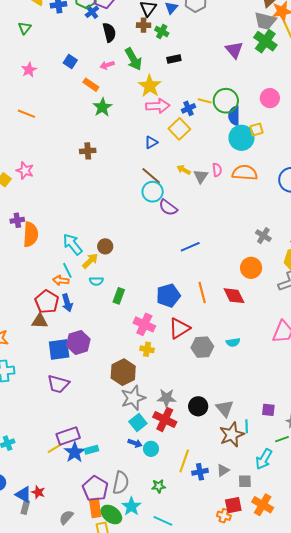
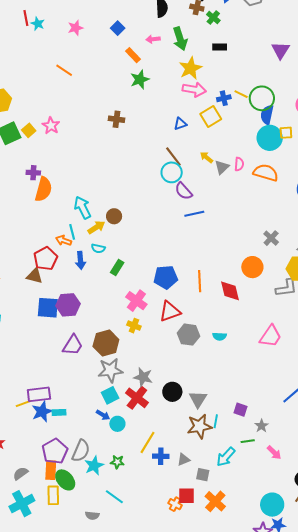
blue line: (190, 247) -> (194, 214), moved
blue arrow: (67, 303) -> (81, 260), moved
purple trapezoid: (58, 384) -> (73, 345), moved, turned -85
cyan star: (131, 506) -> (94, 466), moved

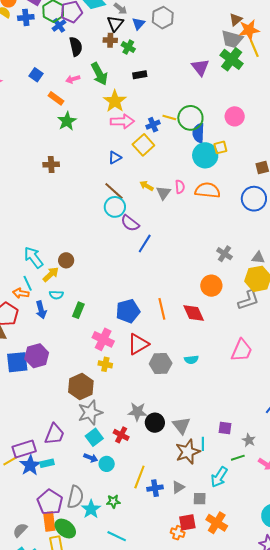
blue line: (194, 214) -> (145, 244), turned -36
purple trapezoid: (73, 345) -> (55, 434), moved
gray star: (143, 377) -> (137, 412), moved
red cross: (137, 398) -> (121, 435), size x0.7

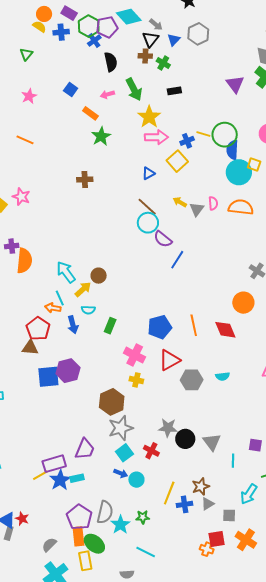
yellow square: (220, 147) -> (254, 165), turned 32
brown star: (188, 452) -> (201, 486), moved, size x0.7

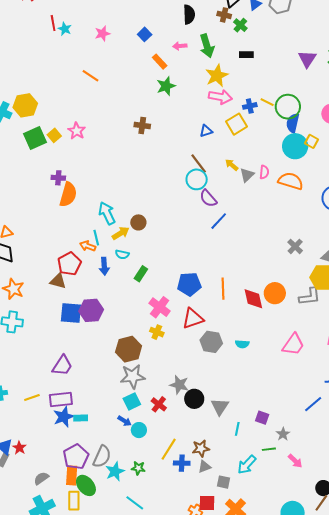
orange circle: (243, 303) -> (275, 293), moved
purple trapezoid: (85, 449) -> (62, 366), moved
yellow line: (40, 475) -> (32, 397), moved

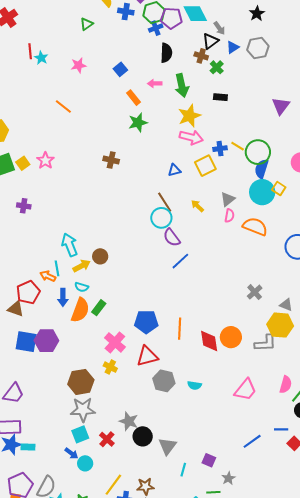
gray triangle: (247, 175) -> (228, 199), moved
orange semicircle: (68, 195) -> (80, 310), moved
blue line: (313, 404) -> (252, 441), moved

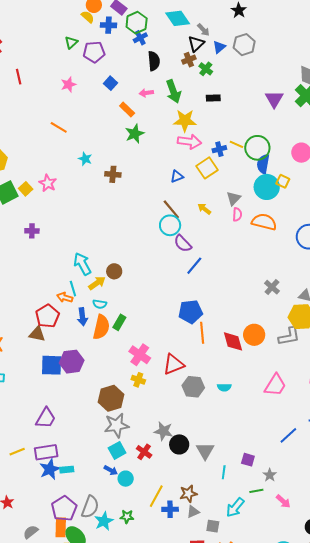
purple pentagon: (171, 18) -> (94, 52), moved
brown cross: (201, 56) -> (189, 60), turned -32
cyan star: (41, 58) -> (85, 159), moved
yellow star: (189, 116) -> (185, 121), turned 30
blue pentagon: (146, 322) -> (191, 312), moved

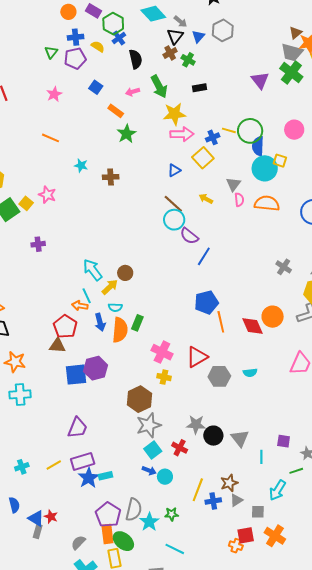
yellow semicircle: (88, 17) -> (98, 47), moved
blue cross: (109, 25) -> (76, 37), moved

